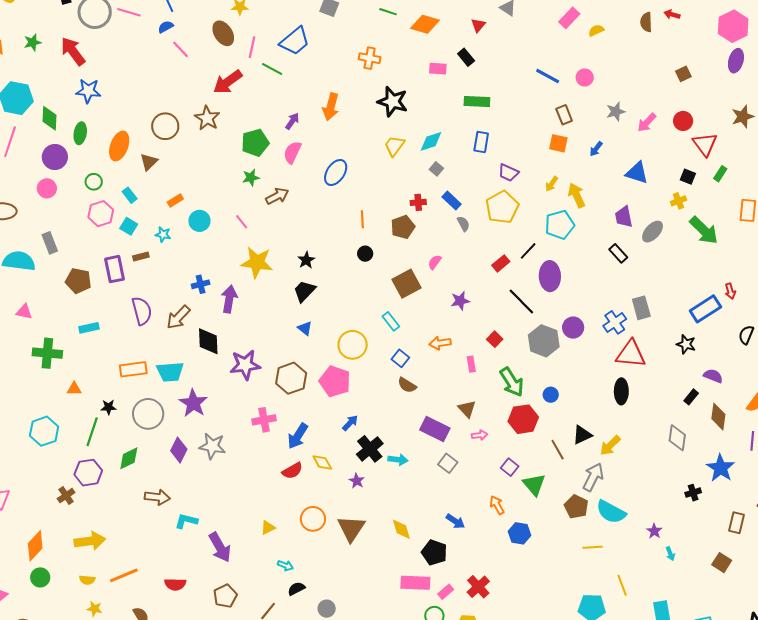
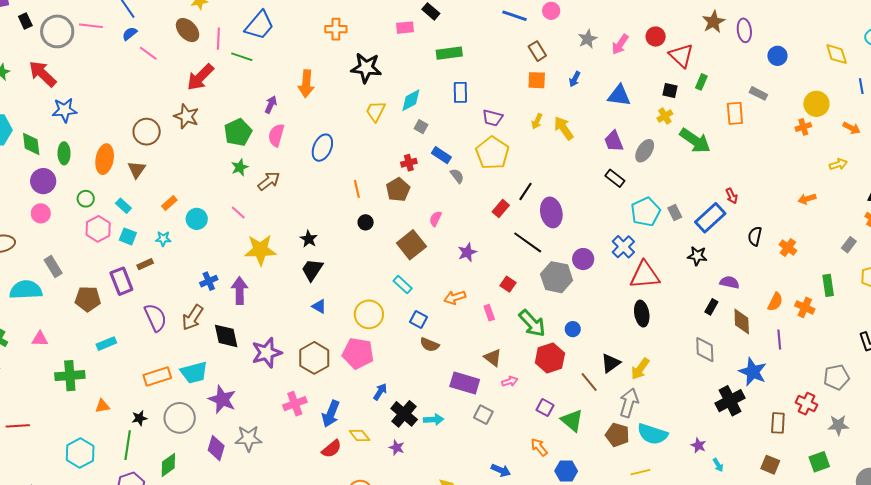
cyan pentagon: (560, 225) -> (646, 212), moved
gray rectangle: (641, 308) -> (675, 213), moved, size x0.7
black cross: (693, 493) -> (730, 401), size x1.8

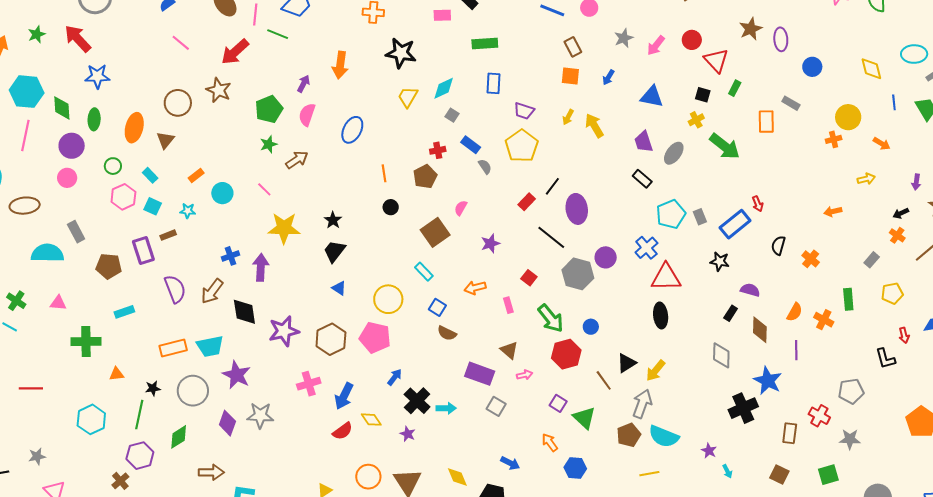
pink line: (148, 53) -> (181, 43), moved
brown pentagon: (617, 435) -> (629, 435), turned 30

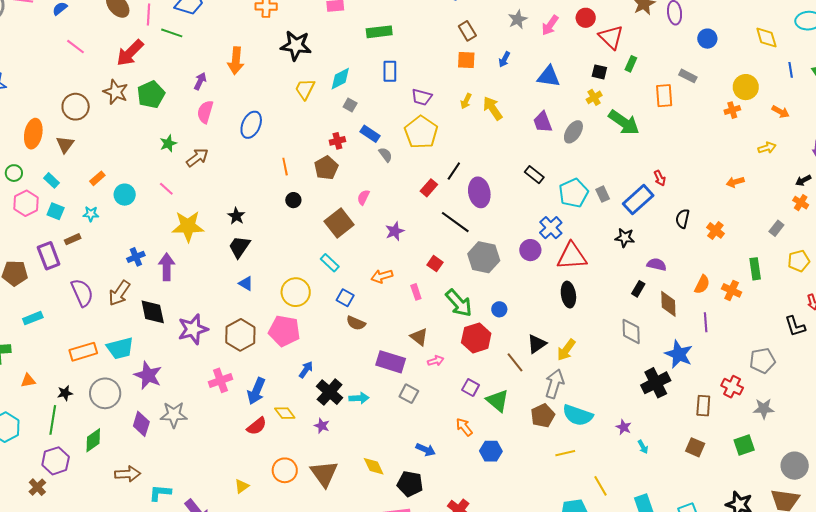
green pentagon: (269, 109) -> (151, 95), moved
black rectangle: (642, 179) -> (534, 175), moved
purple circle: (606, 257) -> (530, 250), moved

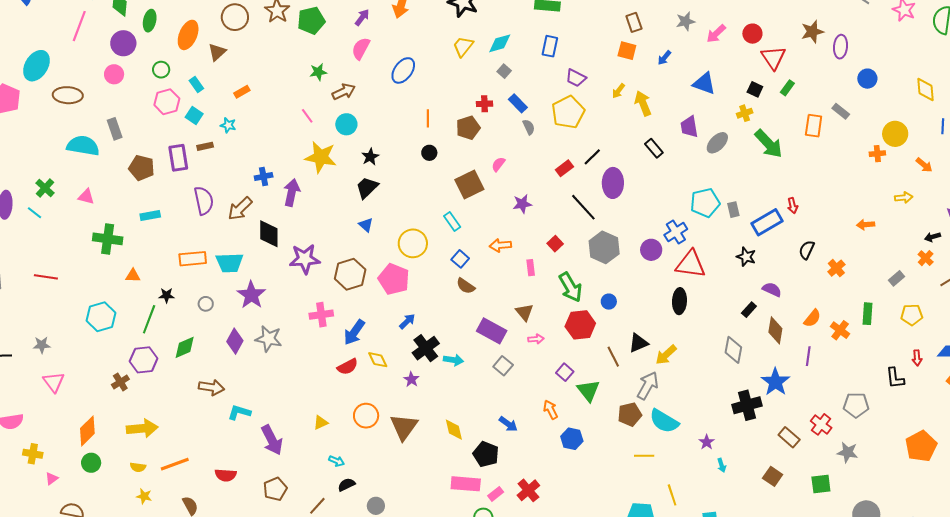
black rectangle: (534, 175) -> (654, 148), moved
cyan circle: (125, 195) -> (346, 124), moved
gray circle: (105, 393) -> (206, 304), size x0.5
brown rectangle: (703, 406) -> (789, 437), turned -65

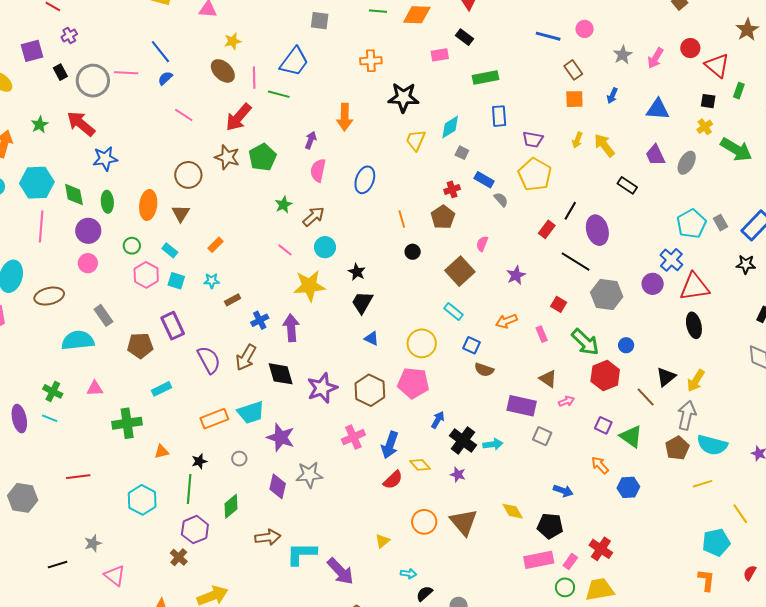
brown rectangle: (205, 146) -> (233, 300), moved
cyan L-shape: (239, 412) -> (301, 554), size x1.4

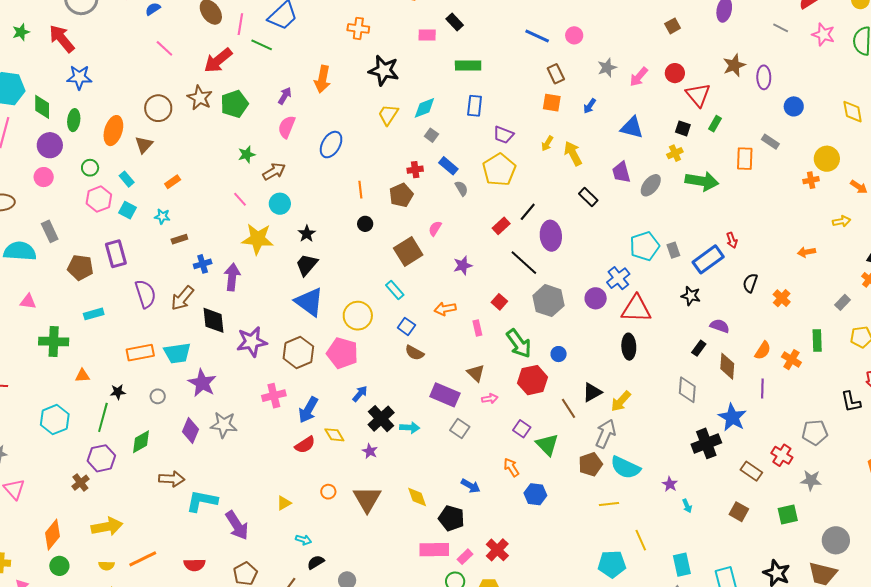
green arrow: (736, 150) -> (702, 181), turned -32
blue triangle: (372, 338) -> (309, 302), size x2.0
orange circle: (424, 522) -> (328, 492), size x0.6

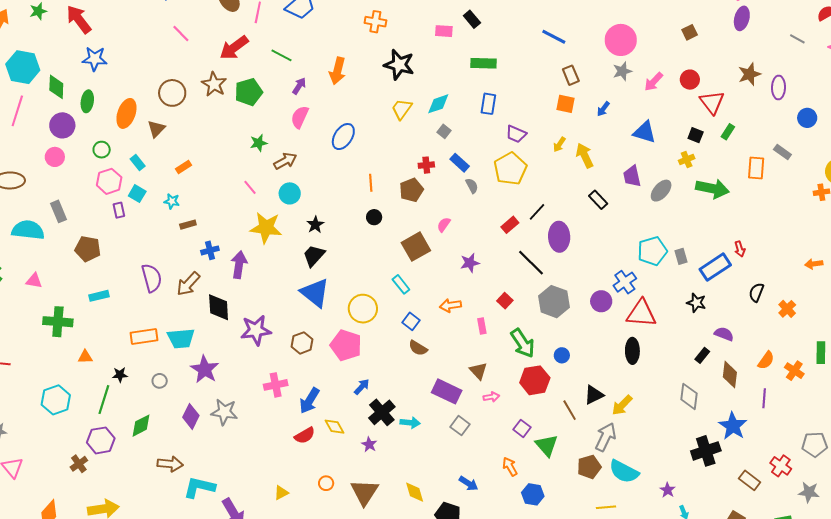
pink circle: (574, 35) -> (621, 40), moved, size x1.8
green line: (262, 45) -> (281, 55), moved
purple rectangle: (116, 254) -> (119, 210), moved, size x0.6
brown hexagon: (298, 352) -> (302, 343), size x0.7

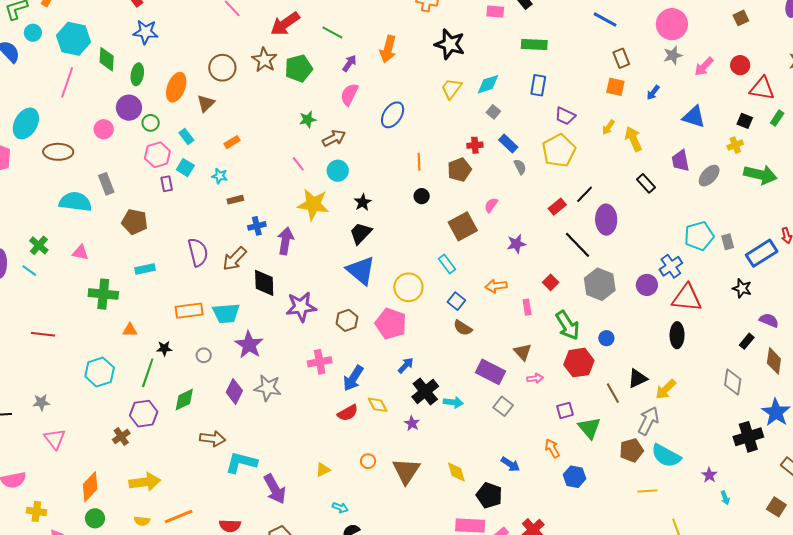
red triangle: (712, 102) -> (762, 88), turned -44
purple circle: (62, 125) -> (129, 108), moved
purple square: (522, 428) -> (565, 410), turned 36

